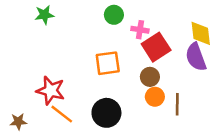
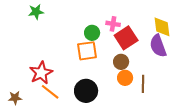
green circle: (114, 15) -> (92, 33), moved
red star: (51, 91) -> (41, 73), turned 30

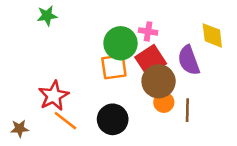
green circle: (92, 33) -> (121, 43), size x1.6
red square: (126, 38) -> (151, 60), moved
purple semicircle: (158, 46) -> (189, 60), moved
brown circle: (121, 62) -> (159, 81), size x1.6

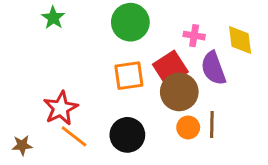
green star: (47, 16) -> (53, 18), turned -30
pink cross: (148, 31) -> (194, 36), moved
green circle: (121, 43) -> (130, 22), moved
orange circle: (164, 102) -> (188, 127), moved

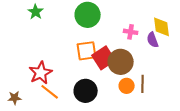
pink cross: (194, 36) -> (131, 32), moved
red square: (170, 68) -> (104, 58), moved
purple semicircle: (213, 68) -> (153, 40), moved, size x0.7

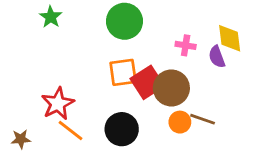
brown line: (143, 84) -> (203, 119), turned -72

